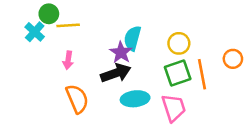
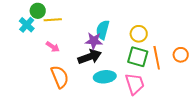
purple star: (121, 52) -> (94, 41), turned -30
orange circle: (233, 59) -> (181, 55), moved
pink arrow: (68, 60) -> (53, 47), turned -64
green square: (178, 73) -> (138, 57), turned 35

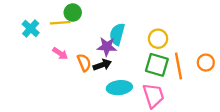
green circle: (38, 11) -> (73, 13), moved
black arrow: (90, 57) -> (102, 65), size x0.7
orange semicircle: (60, 77) -> (84, 63), moved, size x0.7

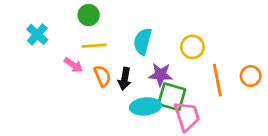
yellow line: (60, 23) -> (94, 46), moved
purple star: (107, 47) -> (161, 75), moved
black arrow: (102, 65) -> (125, 79), turned 120
green square: (157, 65) -> (172, 97), moved

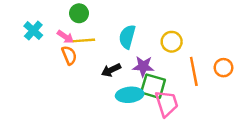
pink arrow: (73, 65) -> (65, 37), moved
orange semicircle: (102, 76) -> (69, 55), moved
black arrow: (125, 79) -> (111, 70), turned 54

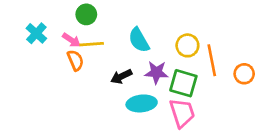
cyan semicircle: (127, 37) -> (139, 40), turned -45
orange line: (194, 71) -> (212, 60), moved
green square: (153, 86) -> (183, 83), moved

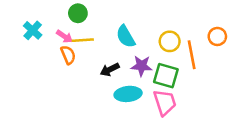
orange circle: (244, 74) -> (217, 36), moved

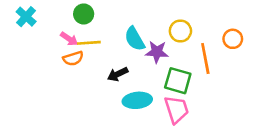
cyan cross: (33, 30) -> (26, 17), moved
yellow circle: (170, 41) -> (180, 31), moved
orange semicircle: (68, 55) -> (73, 58), turned 96
purple star: (142, 66) -> (157, 52), moved

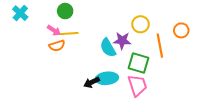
cyan semicircle: (135, 39) -> (108, 48), moved
black arrow: (118, 74) -> (92, 82), moved

